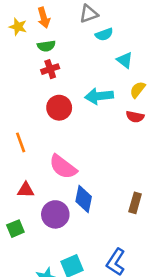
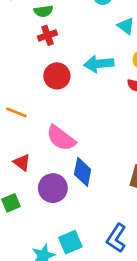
orange line: (21, 142) -> (16, 112), turned -48
red triangle: (26, 190) -> (22, 162), turned 36

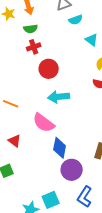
cyan arrow: (99, 64) -> (59, 97), moved
red circle: (57, 76) -> (49, 69), moved
purple circle: (53, 188) -> (72, 170), moved

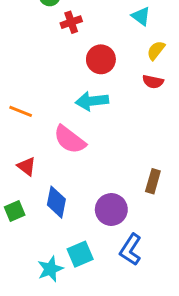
red cross: (34, 47) -> (71, 22), moved
red circle: (49, 69) -> (101, 59), moved
blue diamond: (60, 148) -> (56, 202), moved

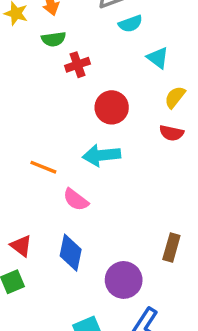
orange line: (21, 111) -> (43, 167), moved
pink semicircle: (70, 140) -> (76, 200), size x0.7
red triangle: (27, 166) -> (21, 246), moved
blue diamond: (56, 202) -> (71, 253), moved

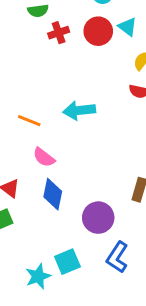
red circle: (112, 107) -> (98, 31), moved
pink semicircle: (76, 200) -> (44, 157), moved

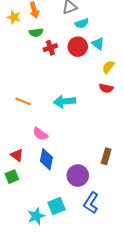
orange line: (29, 121) -> (23, 101), moved

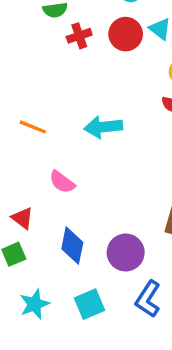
blue diamond: (46, 159) -> (72, 246), moved
cyan star: (36, 216) -> (34, 304), moved

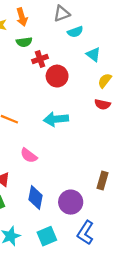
red circle: (126, 34) -> (57, 76), moved

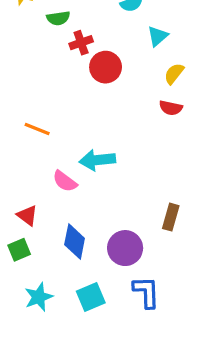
cyan triangle: (93, 54) -> (158, 36), turned 42
cyan arrow: (56, 119) -> (97, 160), moved
blue L-shape: (85, 233) -> (146, 292), turned 145

